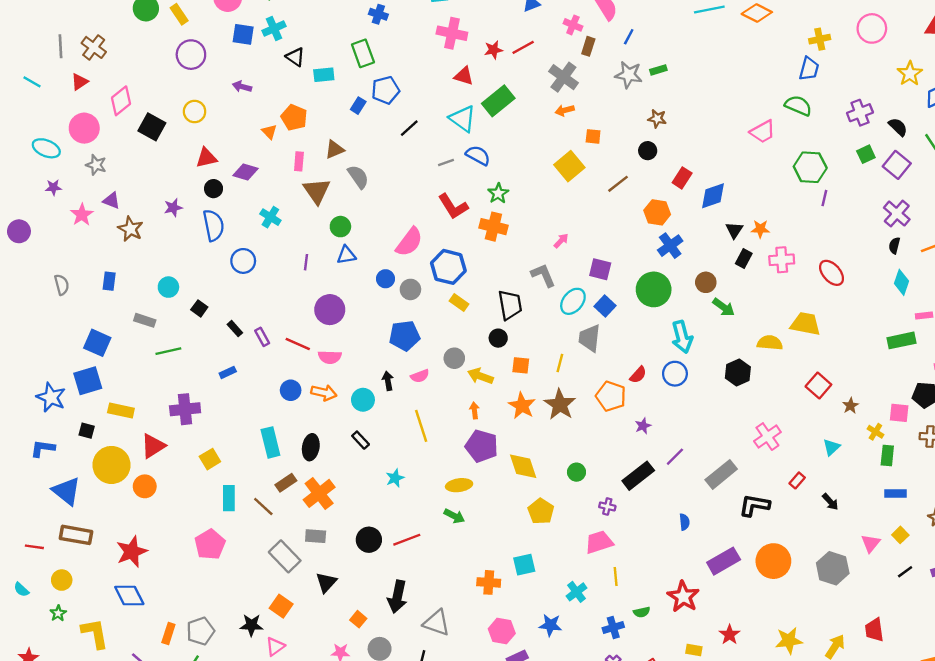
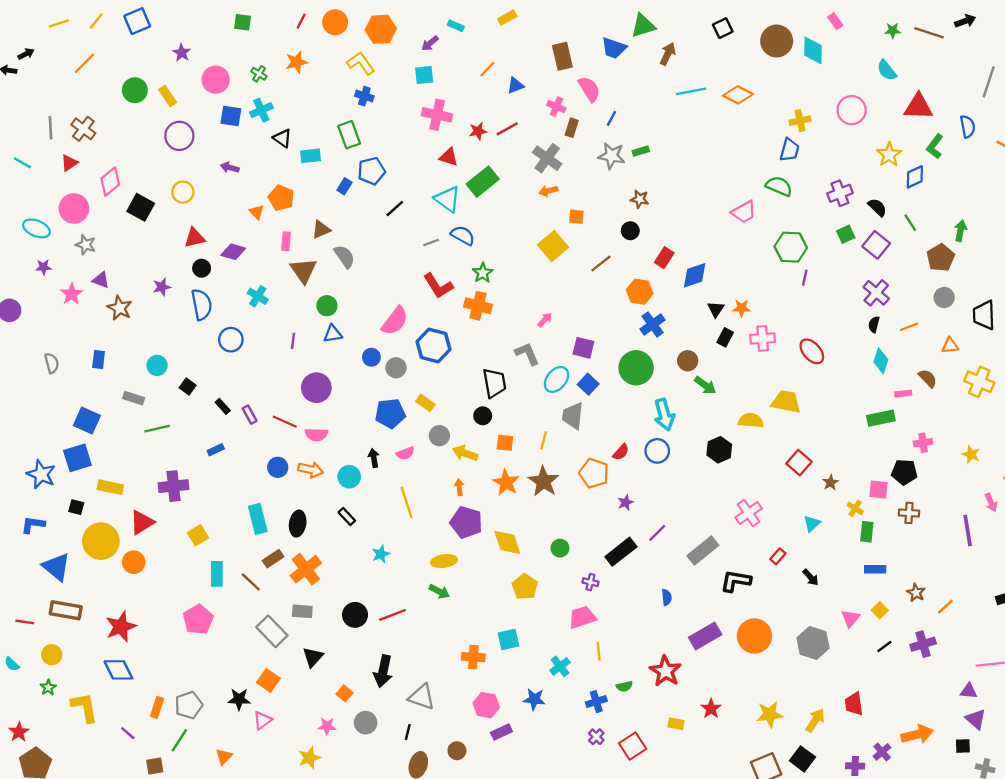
yellow rectangle: (459, 302) -> (425, 403), moved

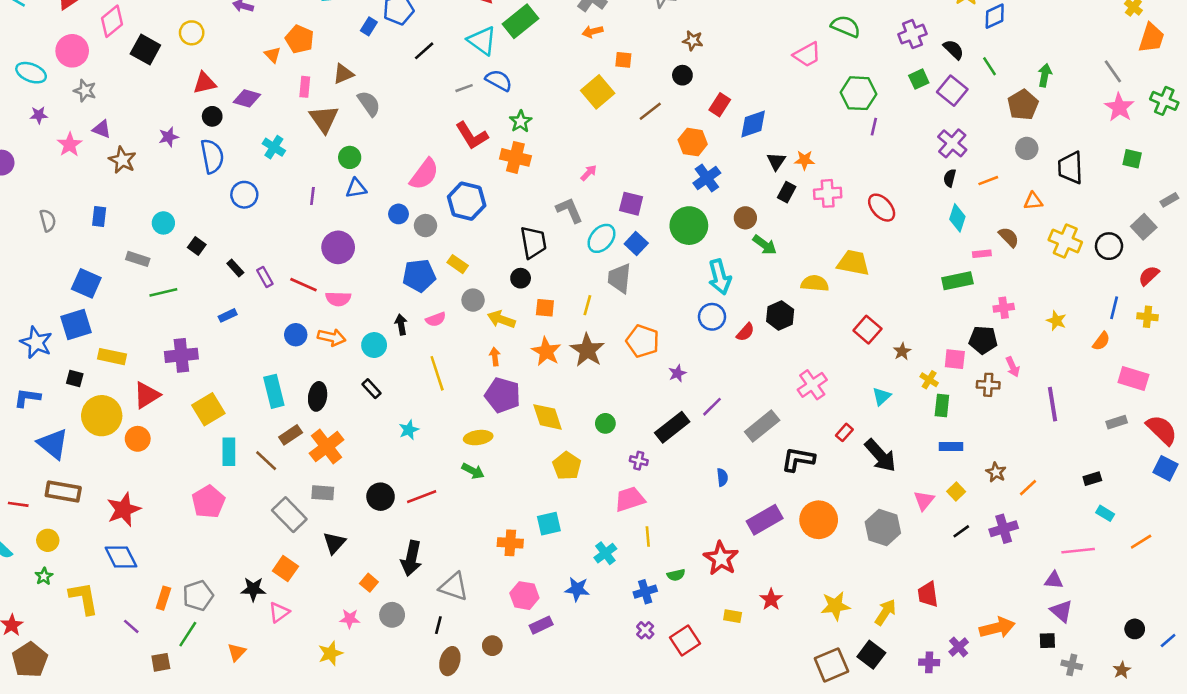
red semicircle: (621, 452) -> (745, 332), moved
pink arrow: (991, 502) -> (1013, 367), moved
yellow square: (198, 535) -> (208, 409), size x1.4
black arrow: (811, 577) -> (880, 456), size x1.8

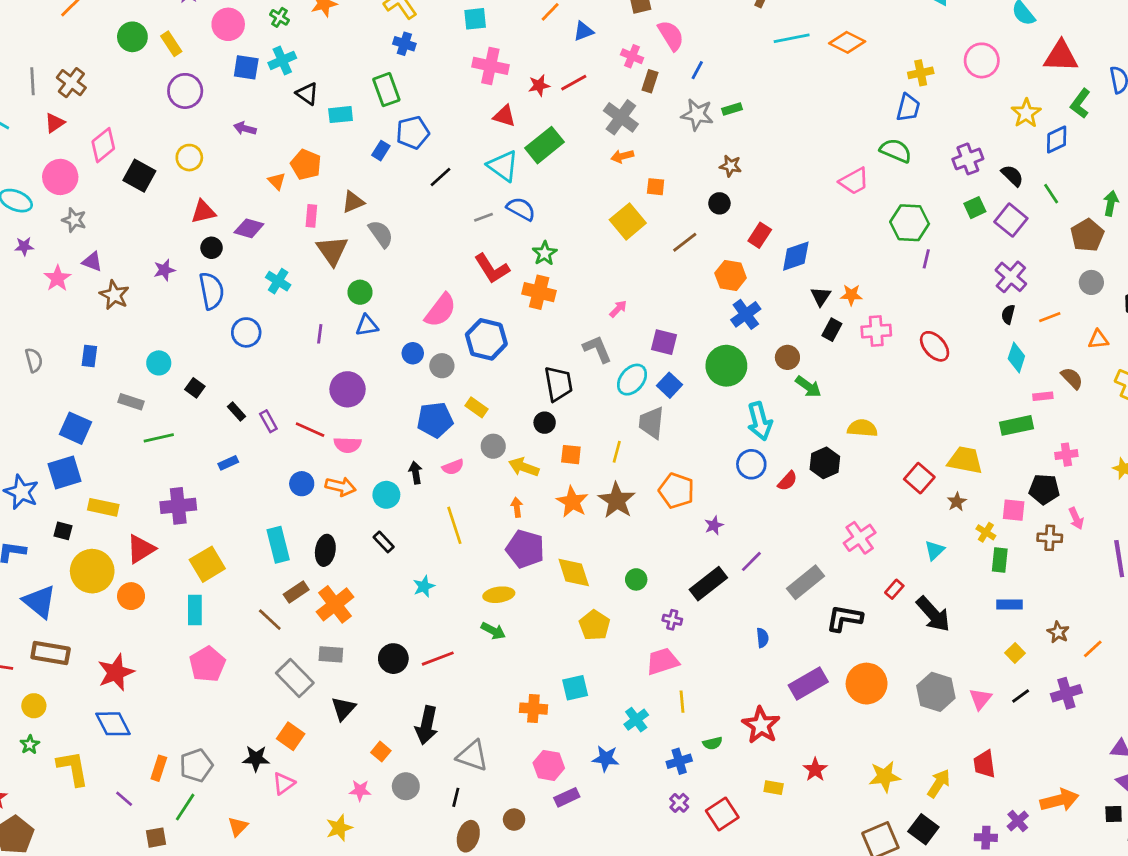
yellow trapezoid: (853, 263) -> (965, 460), moved
cyan rectangle: (229, 452) -> (195, 610), moved
pink triangle: (924, 500) -> (980, 699), moved

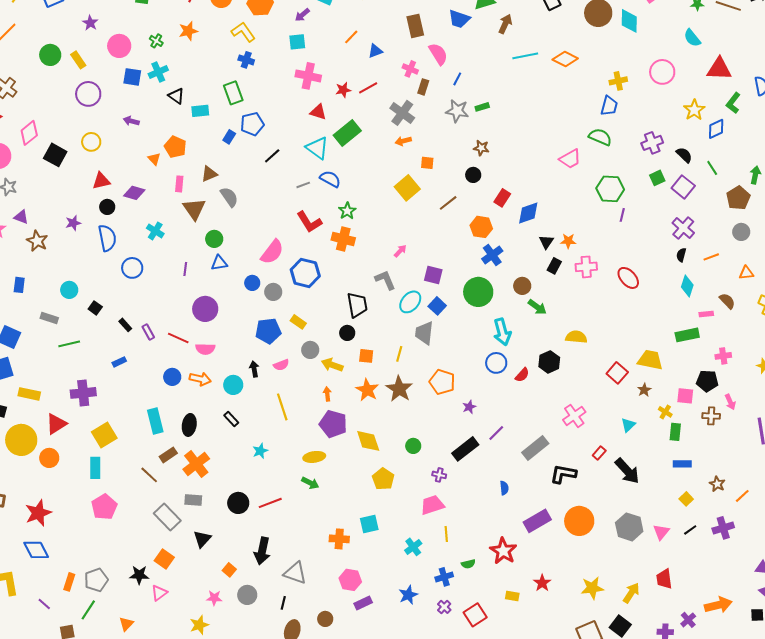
blue star: (606, 758) -> (408, 595), moved, turned -30

